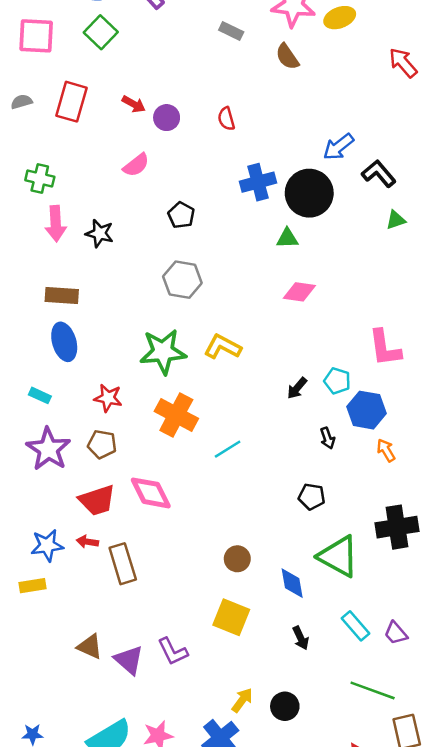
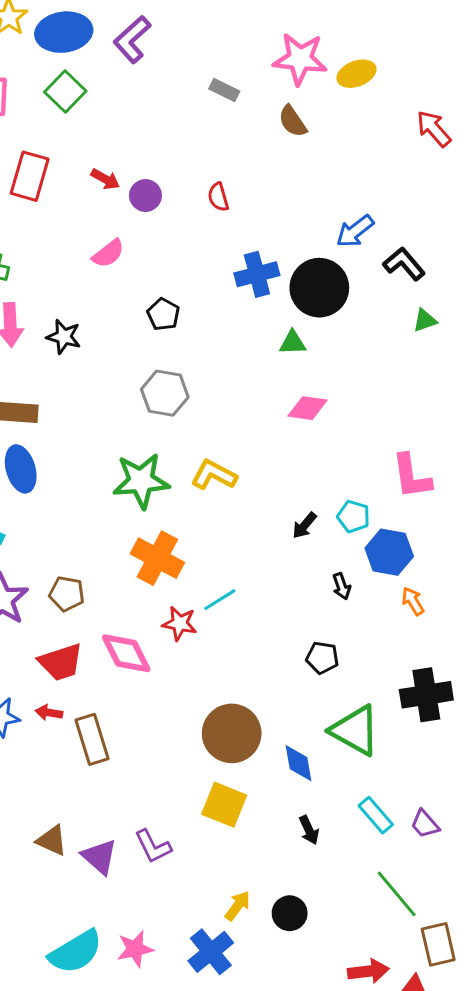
red star: (108, 398) -> (180, 623), moved
brown circle: (237, 559) -> (232, 733), size x1.8
green line: (373, 690) -> (397, 894), turned 30

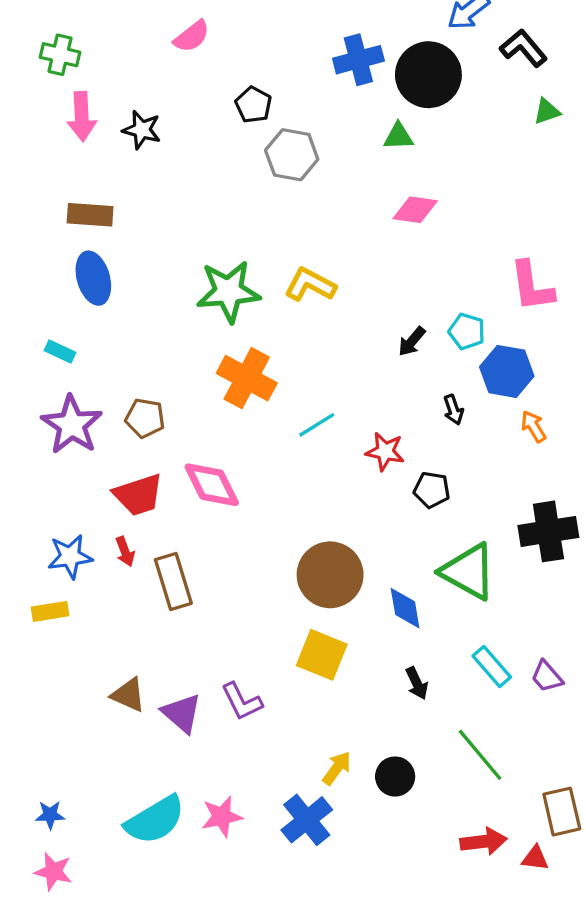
gray hexagon: (165, 393) -> (292, 155), moved
red star: (180, 623) -> (385, 451), moved
red arrow: (49, 713) -> (125, 551), turned -120
green line: (397, 894) -> (480, 755), moved

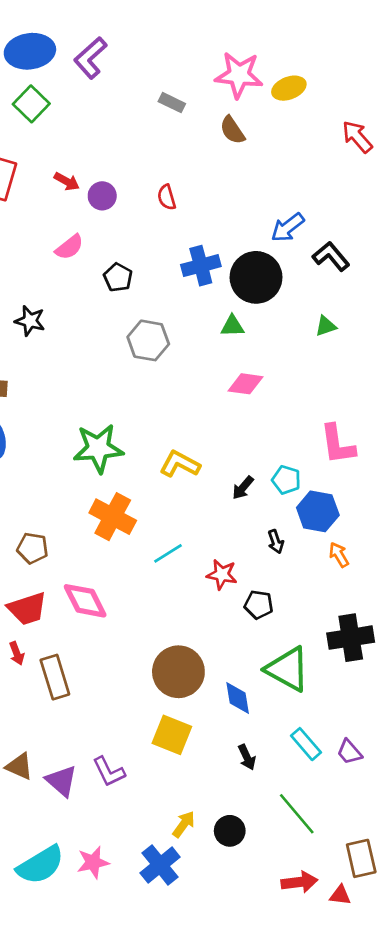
black pentagon: (253, 105) -> (118, 277), moved
green triangle: (547, 111) -> (326, 326), moved
yellow L-shape: (310, 285) -> (180, 464), moved

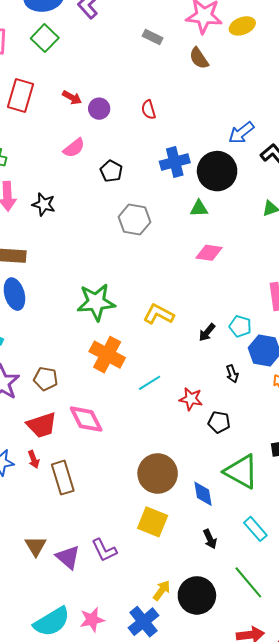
brown triangle: (19, 766) -> (36, 546), turned 35
black circle: (230, 831) -> (197, 595), size x1.6

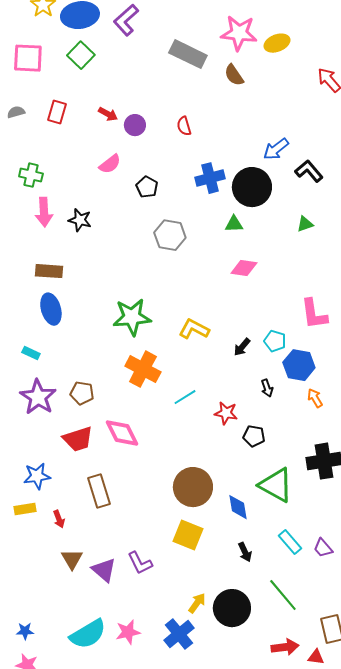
gray rectangle: (153, 37) -> (188, 54), size x1.8
red rectangle: (21, 96) -> (57, 112), size x0.7
red arrow: (34, 459) -> (59, 519), moved

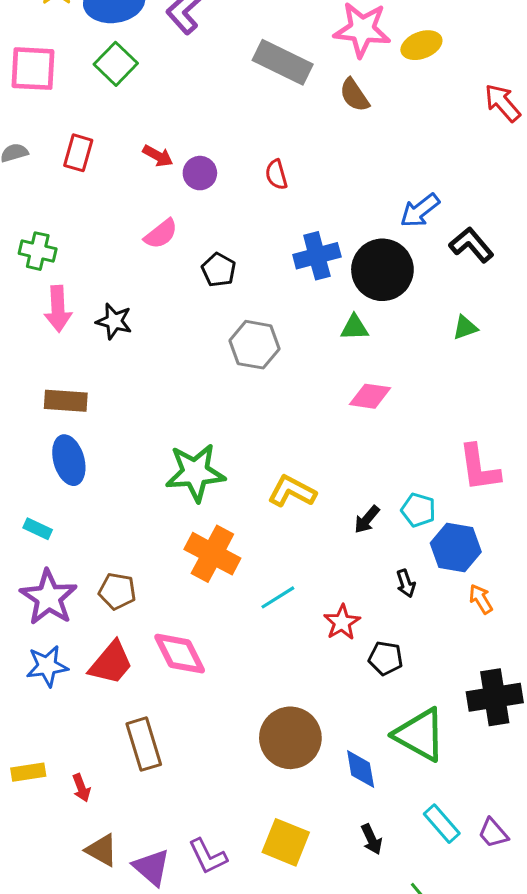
red star: (226, 413) -> (342, 622), turned 30
red trapezoid: (78, 439) -> (111, 663), turned -32
blue star: (37, 476) -> (47, 666), moved
yellow square: (188, 535) -> (286, 842), moved
brown triangle: (72, 559) -> (102, 850), turned -30

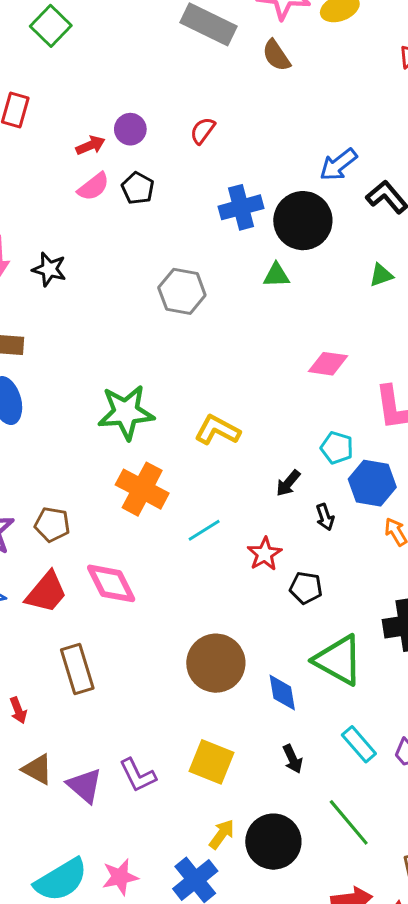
red arrow: (158, 156) -> (91, 145), moved, turned -52
red semicircle: (276, 175) -> (203, 131), turned 52
black pentagon: (219, 270) -> (138, 188), moved
pink diamond: (370, 396) -> (328, 364), moved
black arrow: (367, 519) -> (288, 483), moved

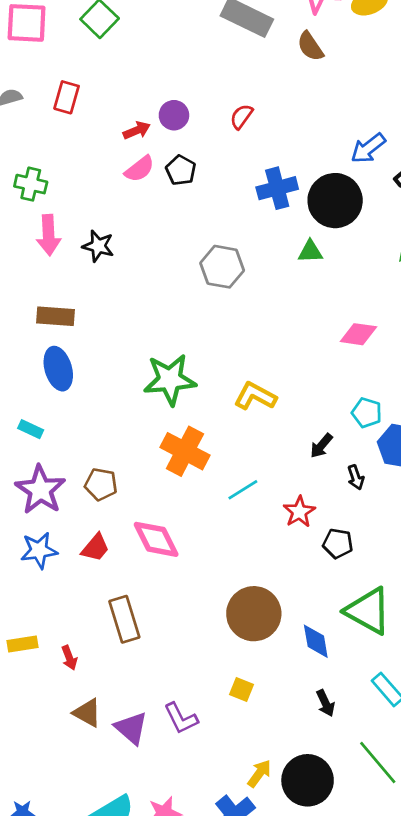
red trapezoid: (46, 592) -> (95, 548), size x0.7
yellow square: (211, 762) -> (241, 689), moved, size x0.6

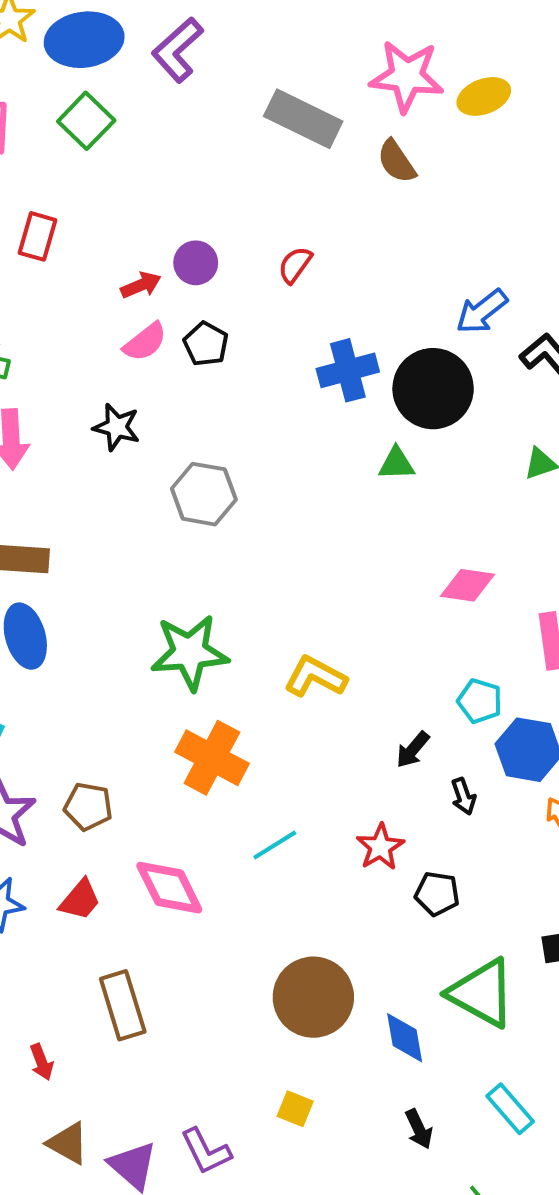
black star: (98, 246) -> (117, 427), moved
gray hexagon: (222, 267) -> (204, 494), moved
cyan line: (243, 490) -> (275, 845), moved

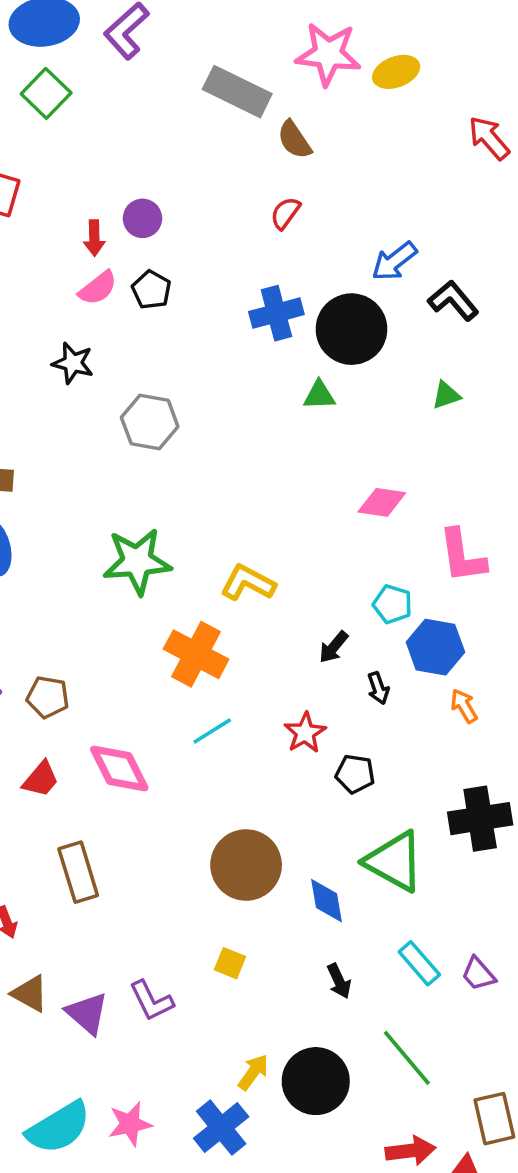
brown semicircle: (397, 161) -> (294, 140), moved
red semicircle: (295, 265) -> (285, 213), moved
red arrow: (141, 285) -> (94, 238), turned 112
orange cross: (212, 758) -> (196, 654), moved

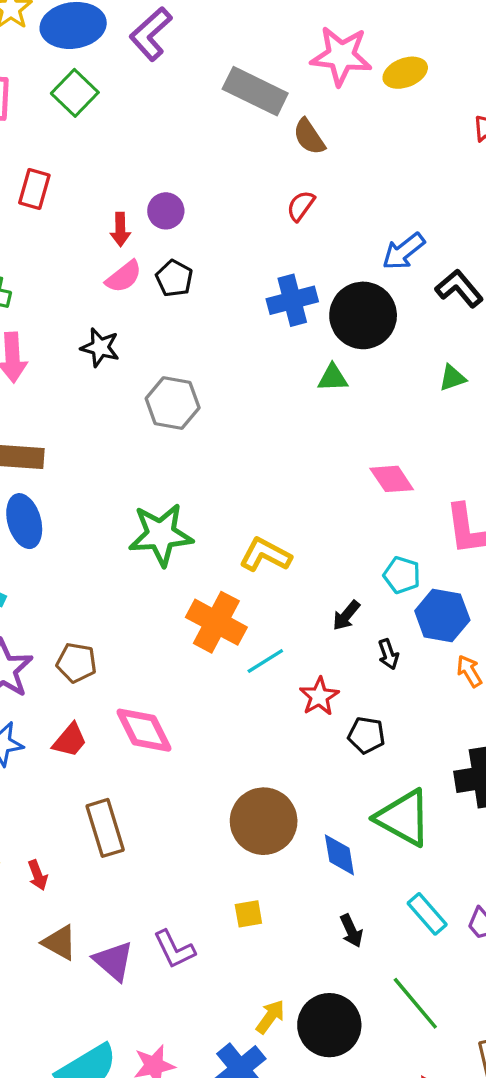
pink diamond: (382, 502) -> (392, 479), turned 48
cyan line: (212, 731) -> (265, 661), moved
yellow square: (230, 963) -> (248, 914), turned -32

